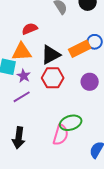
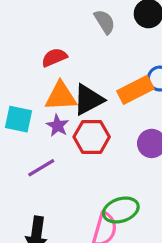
orange triangle: (22, 52) -> (61, 96), moved
purple star: (24, 76) -> (58, 126), moved

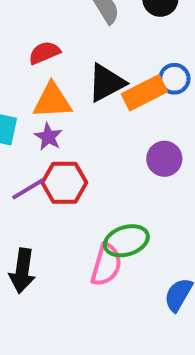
black triangle: (88, 100) -> (106, 83), moved
red hexagon: (92, 137) -> (64, 183), moved

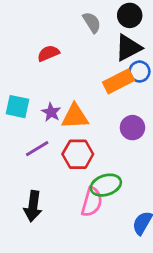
black triangle: (106, 83) -> (128, 48), moved
orange triangle: (52, 101) -> (75, 116), moved
red hexagon: (64, 183) -> (78, 154), moved

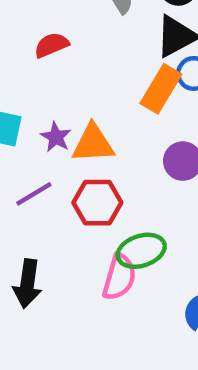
orange rectangle: (118, 81) -> (161, 89), turned -32

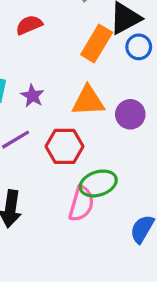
orange rectangle: (161, 89) -> (97, 43), moved
orange triangle: (93, 144) -> (88, 101), moved

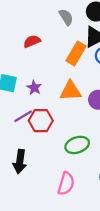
red hexagon: (65, 146) -> (41, 121), moved
pink semicircle: (81, 204) -> (66, 184), moved

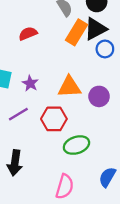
orange rectangle: (76, 53) -> (76, 32), moved
red hexagon: (41, 121) -> (54, 119), moved

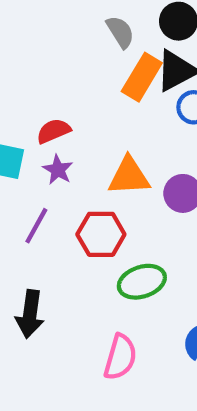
red semicircle: (28, 34) -> (54, 131), moved
purple line: (18, 114) -> (36, 226), turned -30

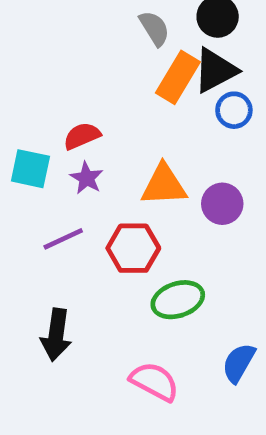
purple line: (36, 226) -> (63, 239), turned 36
pink semicircle: (120, 357) -> (154, 382), turned -78

